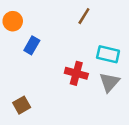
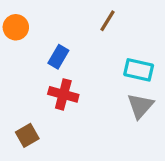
blue rectangle: (32, 45) -> (58, 57), moved
red cross: (76, 73) -> (63, 94), moved

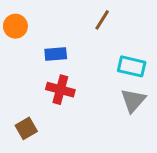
blue rectangle: (58, 57) -> (56, 54), turned 55

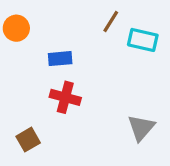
cyan rectangle: (132, 66) -> (143, 40), moved
gray triangle: (133, 101) -> (141, 128), moved

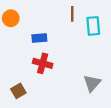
brown line: (111, 21) -> (72, 14), turned -32
cyan rectangle: (143, 40) -> (93, 26), turned 72

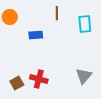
brown line: (72, 14) -> (57, 13), moved
red cross: (43, 63) -> (39, 79), moved

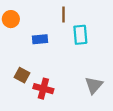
cyan rectangle: (85, 24) -> (80, 35), moved
brown square: (17, 83) -> (22, 75), moved, turned -32

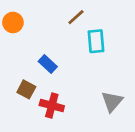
brown line: (64, 15) -> (76, 17), turned 48
blue rectangle: (40, 39) -> (48, 64), moved, turned 48

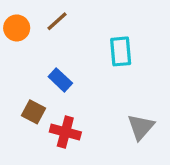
brown line: (76, 17) -> (57, 21), moved

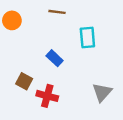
brown line: (57, 21) -> (57, 12), moved, turned 49
blue rectangle: (60, 80) -> (55, 58), moved

